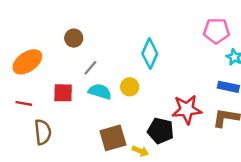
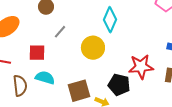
yellow circle: (130, 87) -> (93, 48), size x1.5
cyan semicircle: (100, 92) -> (45, 78), moved

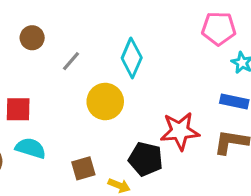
gray line: (60, 32) -> (71, 61), moved
brown square: (79, 91) -> (83, 168), size x0.7

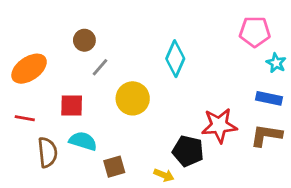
gray line: (71, 61) -> (100, 67), moved
yellow circle: (105, 102) -> (133, 98), moved
brown square: (83, 168) -> (114, 167), moved

